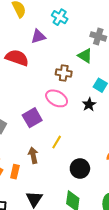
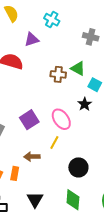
green triangle: (85, 56) -> (78, 68), moved
pink ellipse: (57, 98) -> (61, 119), moved, turned 30
brown arrow: (33, 155) -> (32, 157), turned -77

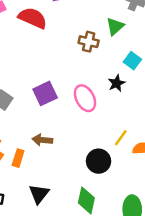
green triangle: (78, 68) -> (115, 26), moved, turned 42
yellow line: (54, 143) -> (121, 138), moved

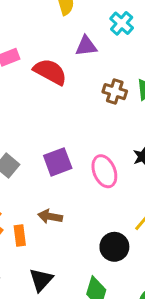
brown cross: (89, 42) -> (115, 92), moved
orange rectangle: (18, 158) -> (20, 235), turned -30

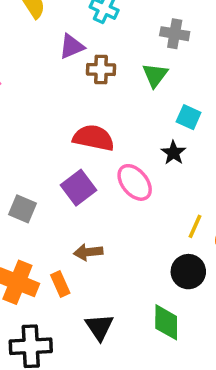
red semicircle: (50, 72) -> (94, 138), moved
brown cross: (115, 92) -> (101, 69), moved
black circle: (114, 247) -> (188, 272), moved

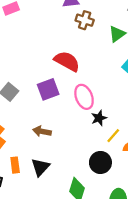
black star: (174, 153) -> (99, 118), moved
orange rectangle: (60, 284) -> (15, 165), moved
black triangle: (99, 327) -> (40, 167), moved

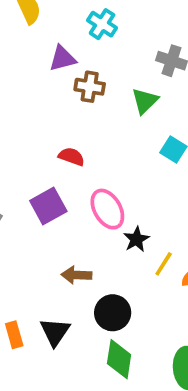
red semicircle: (67, 61) -> (72, 157), size x0.6
brown arrow: (42, 131) -> (76, 275), moved
black circle: (100, 162) -> (113, 313), moved

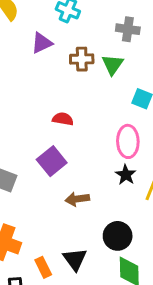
brown cross: (90, 87) -> (82, 59), moved
pink ellipse: (107, 209) -> (128, 141), moved, turned 40
brown arrow: (76, 275) -> (77, 199), moved

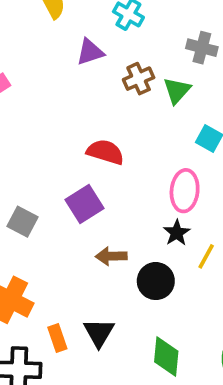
brown cross: (82, 59) -> (139, 79), turned -30
red semicircle: (63, 119) -> (105, 152), size x1.4
black circle: (118, 236) -> (156, 281), moved

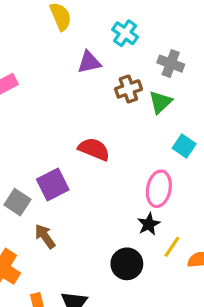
gray cross: (202, 48) -> (171, 64), moved
purple square: (84, 204) -> (53, 184), moved
brown arrow: (111, 256) -> (45, 236), moved, turned 50

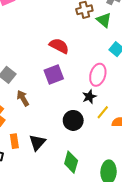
green triangle: (160, 102) -> (104, 20), turned -42
purple square: (53, 184) -> (54, 74), moved

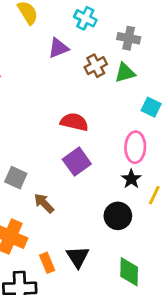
green triangle: (104, 20) -> (125, 73), turned -42

